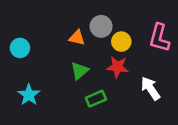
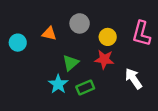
gray circle: (101, 26) -> (80, 23), moved
orange triangle: (77, 38) -> (49, 34), moved
cyan star: (29, 95) -> (58, 84), moved

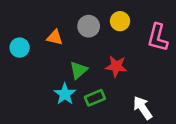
yellow circle: (108, 37) -> (120, 21), moved
white arrow: (134, 79) -> (143, 108), moved

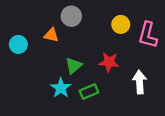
yellow circle: (120, 21) -> (121, 24), moved
gray circle: (89, 26) -> (71, 16), moved
white arrow: (143, 108) -> (140, 82), moved, turned 30

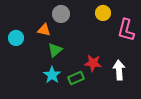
yellow circle: (121, 24) -> (103, 13), moved
red star: (109, 62) -> (93, 63), moved
green triangle: (74, 66) -> (55, 50), moved

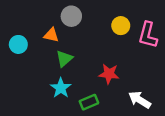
yellow circle: (103, 13) -> (121, 26), moved
white arrow: (119, 70) -> (140, 100), moved, turned -54
green rectangle: (76, 78) -> (89, 102), moved

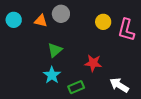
orange triangle: (51, 35) -> (41, 21), moved
cyan circle: (18, 44) -> (14, 20), moved

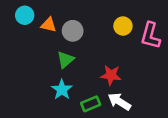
gray circle: (61, 14) -> (73, 31), moved
cyan circle: (14, 20) -> (25, 15), moved
white arrow: (119, 85) -> (119, 102), moved

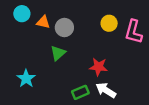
cyan star: (62, 90) -> (26, 79), moved

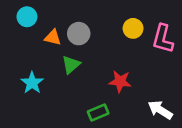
orange triangle: (43, 22) -> (53, 37), moved
cyan star: (26, 79) -> (32, 83), moved
white arrow: (106, 90) -> (160, 110), moved

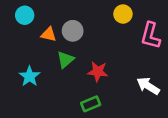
yellow circle: (133, 28) -> (123, 14), moved
red star: (120, 81) -> (98, 72), moved
white arrow: (160, 110) -> (148, 86), moved

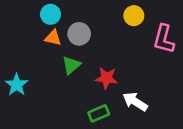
cyan circle: (25, 15) -> (50, 14), moved
cyan star: (29, 76) -> (17, 85), moved
white arrow: (148, 86) -> (135, 102), moved

